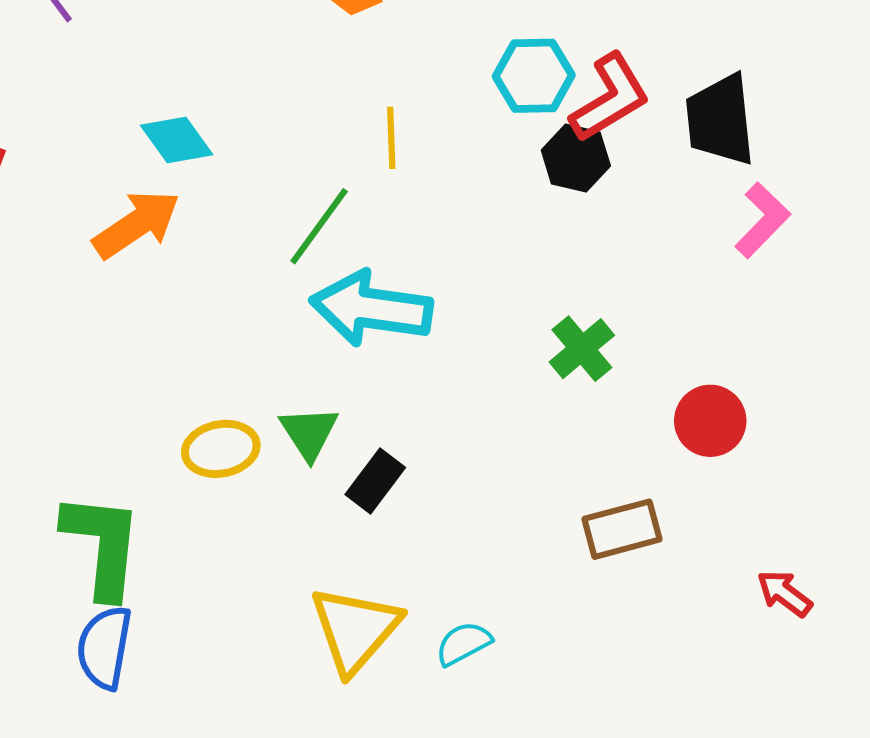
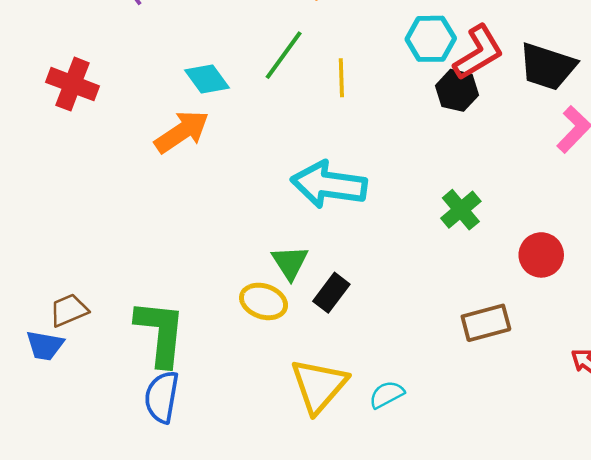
black trapezoid: (720, 120) -> (548, 66), turned -66
green line: (319, 226) -> (284, 55), moved
yellow ellipse: (221, 449) -> (264, 301), moved, turned 30

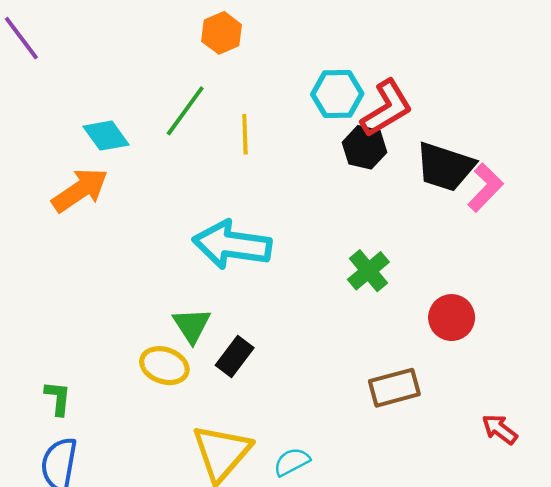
black trapezoid: (548, 66) -> (445, 167), moved
green L-shape: (160, 333) -> (58, 398), size x0.5

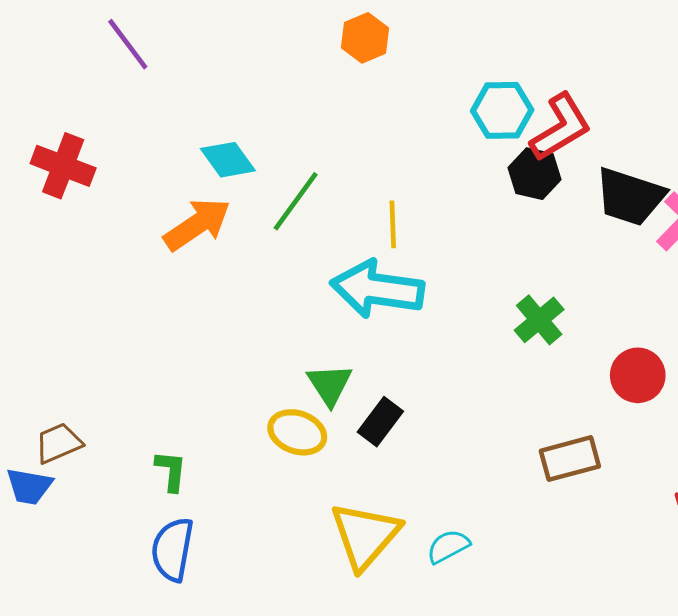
green line: (185, 111) -> (296, 201), moved
yellow line: (245, 134) -> (393, 224), moved

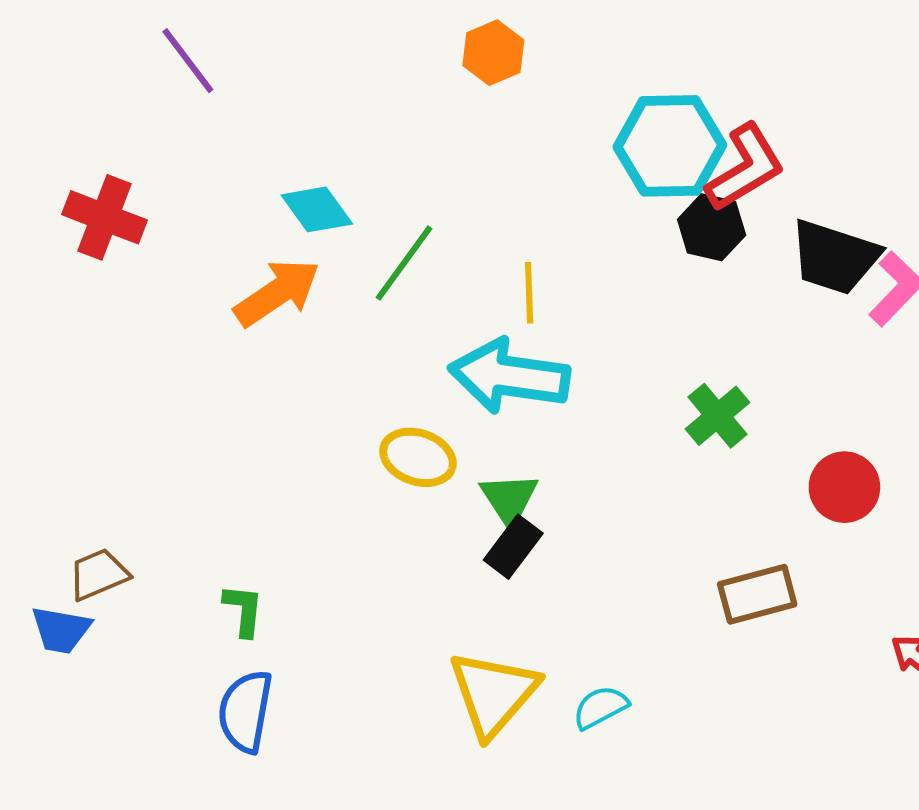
cyan hexagon: (502, 110) -> (670, 146), size x1.4
green triangle: (330, 385) -> (509, 499), moved
yellow ellipse: (297, 432) -> (418, 457), moved

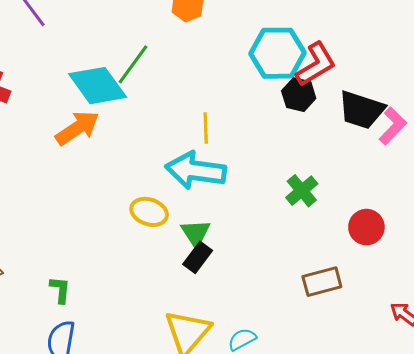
cyan diamond: (317, 209) -> (98, 86), size x1.6
green line: (404, 263) -> (133, 64), moved

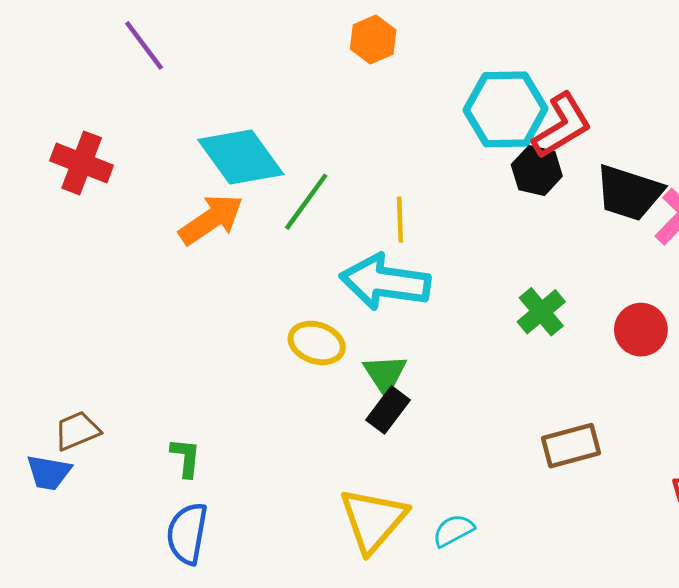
green line: (133, 64) -> (306, 202), moved
red circle: (366, 227) -> (641, 330), moved

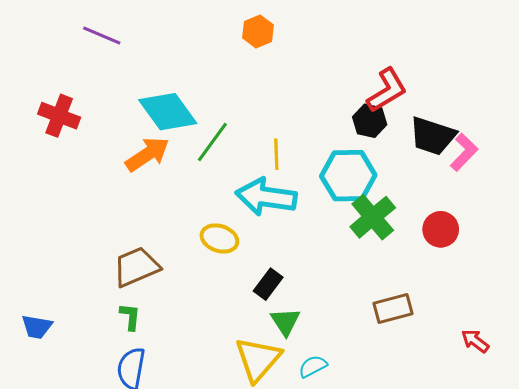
purple line: (144, 45) -> (102, 36), turned -30
cyan hexagon: (506, 109) -> (348, 176), moved
green cross: (541, 312) -> (373, 217), size x1.4
green triangle: (385, 374) -> (285, 322), moved
brown trapezoid: (77, 431) -> (136, 267), moved, size x1.5

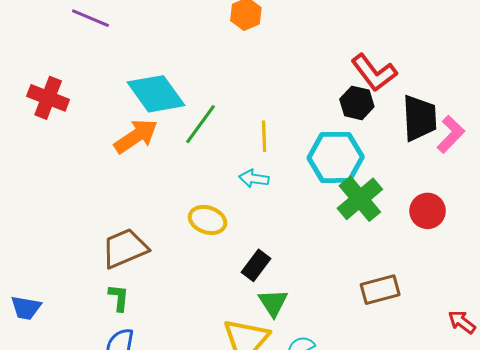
red L-shape: (387, 90) -> (374, 73), turned 84
black trapezoid: (433, 136) -> (419, 118), turned -111
cyan arrow: (266, 197) -> (254, 179), size x0.5

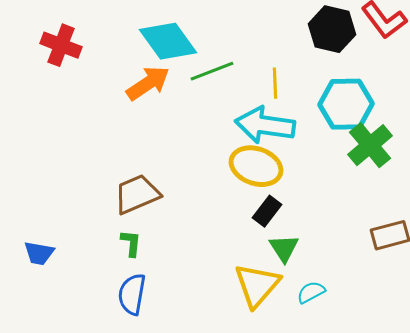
black hexagon: (357, 103) -> (332, 29), moved, size x1.4
green line: (200, 124) -> (212, 71), turned 33
cyan arrow: (254, 179) -> (265, 125), size x2.0
yellow ellipse: (208, 220) -> (256, 166), moved, size x1.4

